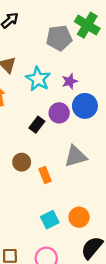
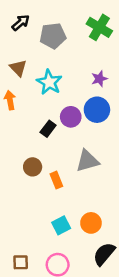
gray pentagon: (59, 38) -> (53, 36), moved
purple star: (70, 81) -> (99, 79), moved

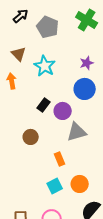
gray pentagon: (53, 36) -> (48, 27), turned 30
purple circle: (71, 117) -> (63, 111), moved
orange rectangle: (56, 180) -> (60, 159), moved

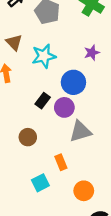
cyan star: (45, 66) -> (44, 56), turned 30
blue circle: (85, 89) -> (73, 82), moved
cyan square: (55, 186) -> (40, 183), moved

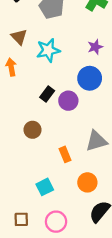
blue circle: (73, 82) -> (90, 78), moved
gray triangle: (80, 131) -> (96, 141), moved
cyan square: (40, 183) -> (45, 187), moved

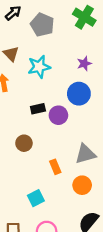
black rectangle: (47, 94) -> (38, 109), turned 40
orange circle: (87, 182) -> (82, 185), moved

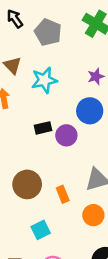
black arrow: (13, 13) -> (15, 19), turned -84
brown circle: (24, 143) -> (27, 184), moved, size x1.5

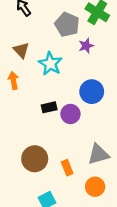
gray pentagon: (48, 32) -> (67, 25), moved
purple star: (96, 76) -> (86, 46), moved
cyan star: (44, 80) -> (50, 64), turned -30

